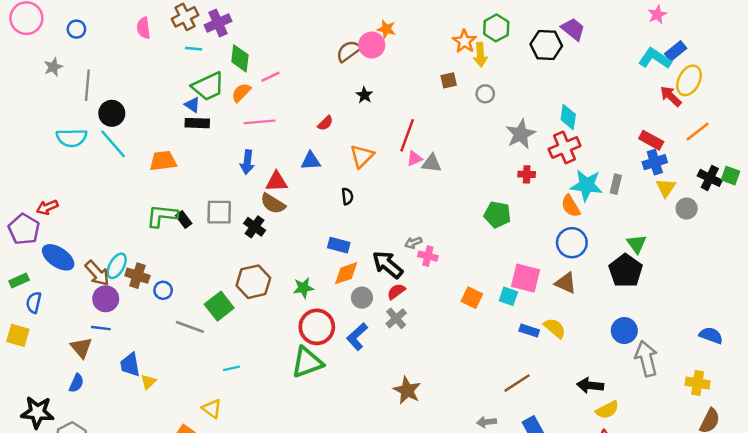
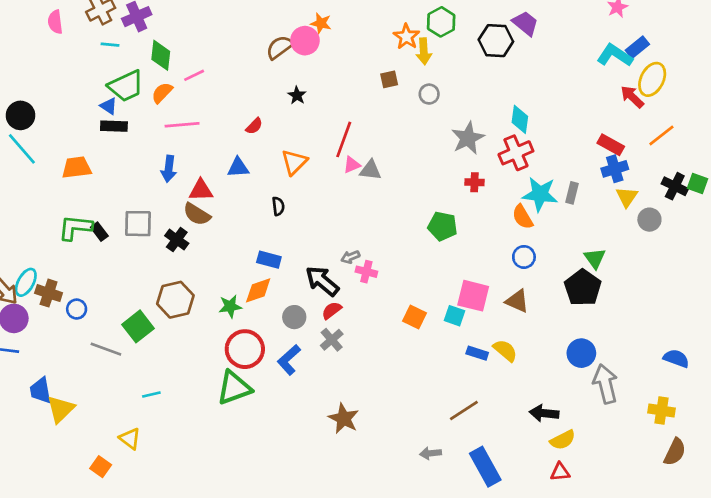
blue circle: (572, 243) -> (524, 257), size x0.7
orange diamond: (346, 273) -> (258, 290), moved
yellow triangle: (148, 382) -> (61, 409), size x1.6

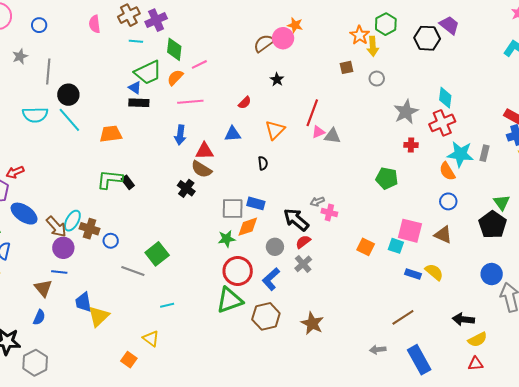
gray square: (138, 224) -> (233, 209), moved
brown hexagon: (175, 300) -> (266, 316), moved

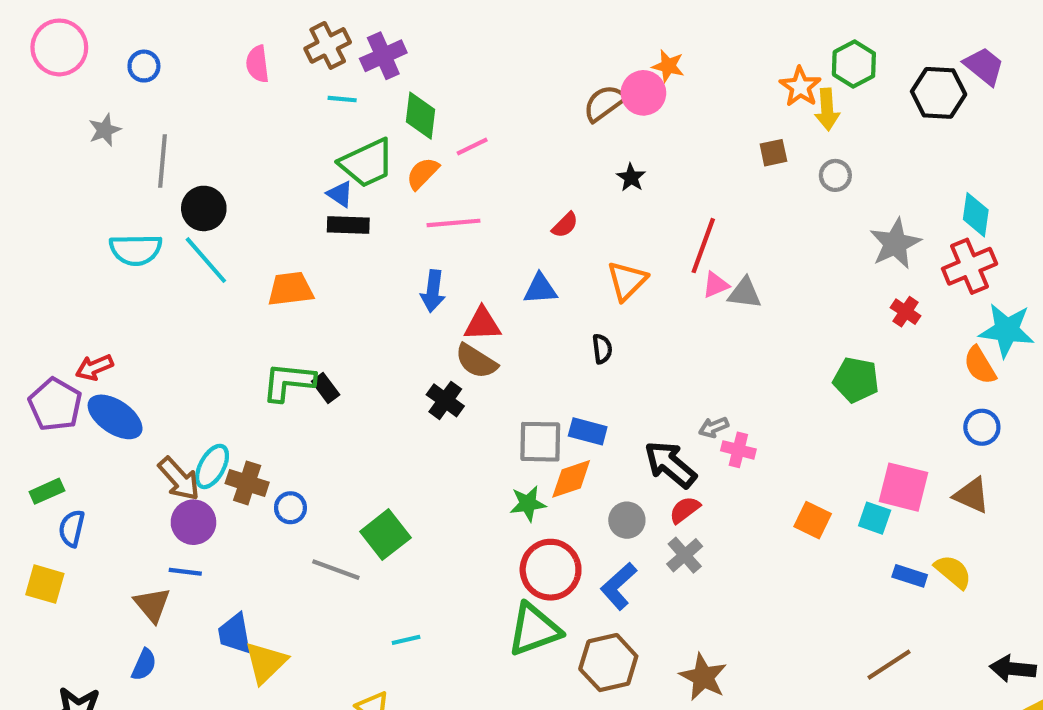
red cross: (411, 145) -> (906, 312), turned 32
blue ellipse: (24, 214) -> (115, 417), moved

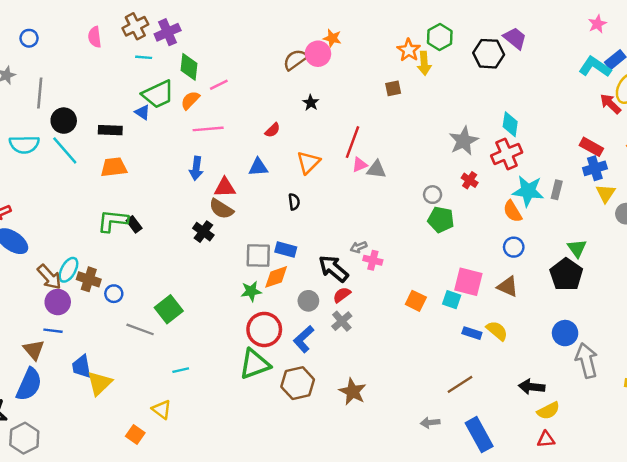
gray circle: (835, 175) -> (433, 195), moved
black rectangle: (348, 225) -> (110, 130), moved
blue semicircle: (144, 665) -> (29, 384), size x1.8

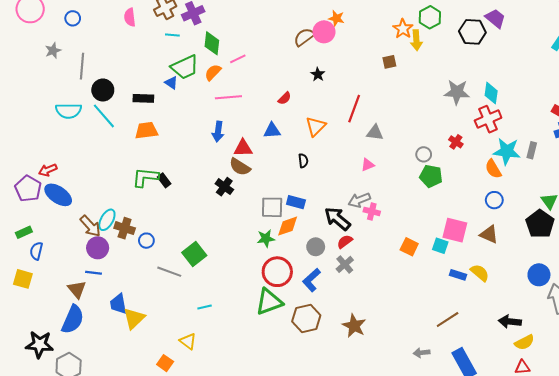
gray star: (464, 141) -> (457, 92), moved, turned 30
pink triangle: (360, 165) -> (368, 165), moved
gray arrow: (359, 247) -> (359, 200), size x1.5

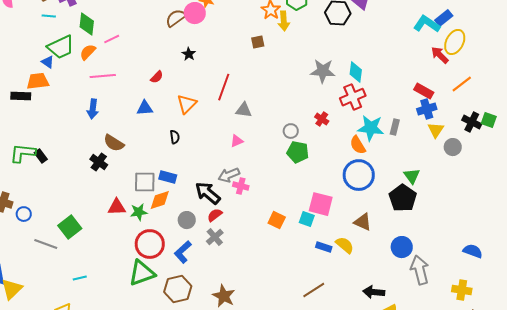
black rectangle: (143, 98) -> (21, 96), moved
orange trapezoid: (146, 130) -> (38, 81), moved
red triangle: (243, 148) -> (117, 207), moved
blue circle: (494, 200) -> (359, 175), size x1.8
brown triangle: (489, 234) -> (363, 222), moved

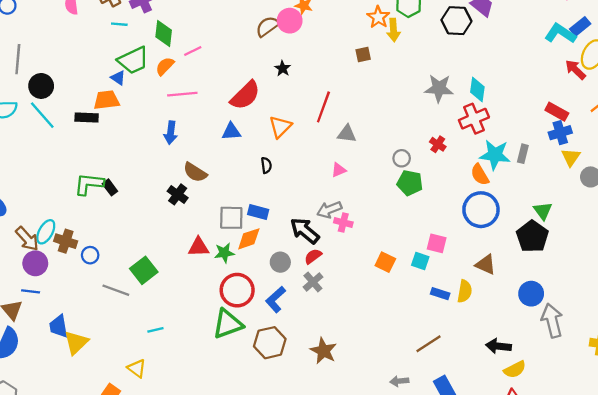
red semicircle: (157, 77) -> (245, 95), size x2.0
pink square: (321, 204) -> (437, 243), size x0.7
yellow semicircle: (345, 245) -> (465, 291), turned 60

